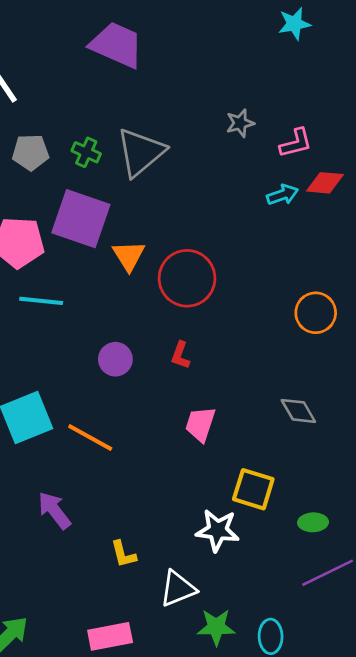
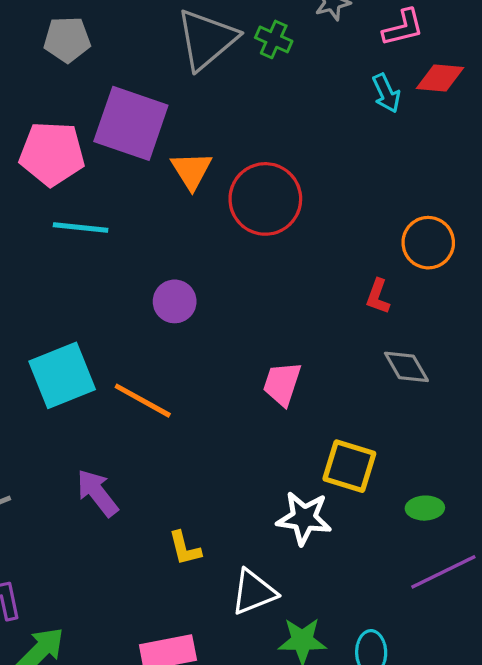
green cross: (86, 152) -> (274, 39), moved
cyan arrow: (282, 195) -> (386, 93), turned 84
red L-shape: (180, 355) -> (378, 296), moved

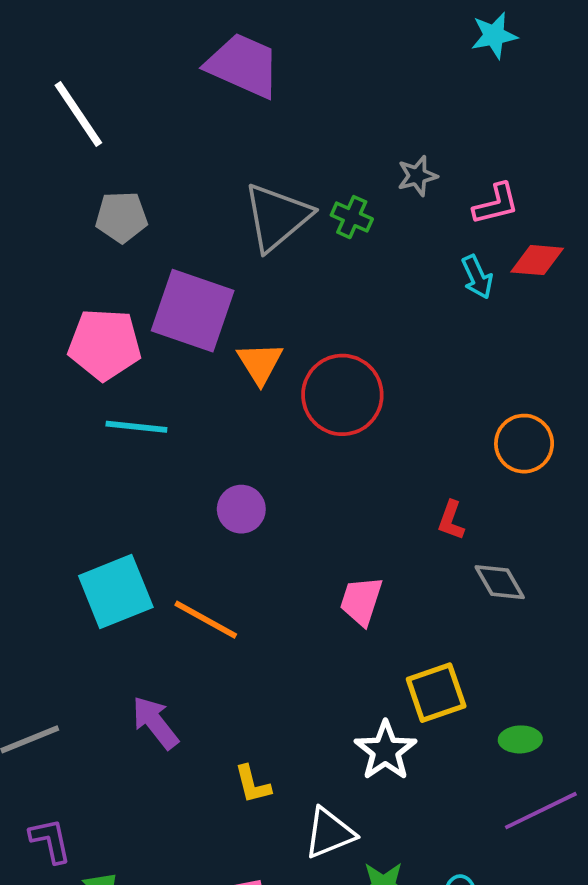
red L-shape: (378, 296) -> (451, 520), moved
yellow square: (349, 466) -> (436, 693), turned -36
white star: (304, 518) -> (385, 751), turned 30

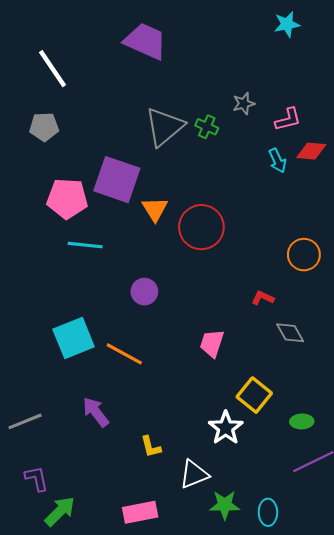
gray pentagon: (121, 217) -> (44, 127), moved
red L-shape: (451, 520) -> (263, 298), turned 95
yellow square: (436, 693) -> (254, 395), turned -32

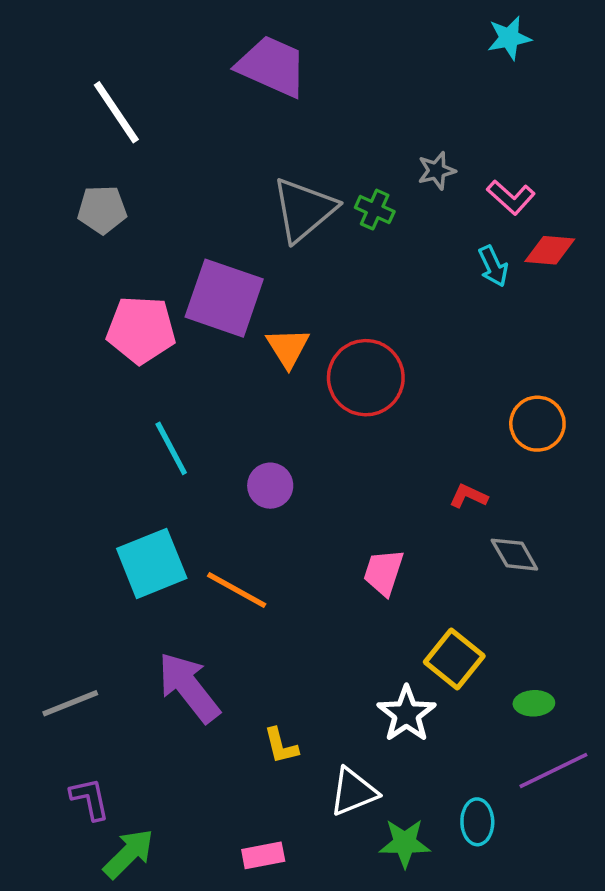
pink L-shape: (288, 119) -> (511, 197), turned 56
cyan line: (85, 245) -> (171, 448), moved, turned 56
purple arrow: (96, 412) -> (189, 687), size x1.4
pink rectangle: (140, 512) -> (263, 855), size x0.7
cyan ellipse: (268, 512) -> (477, 822), moved

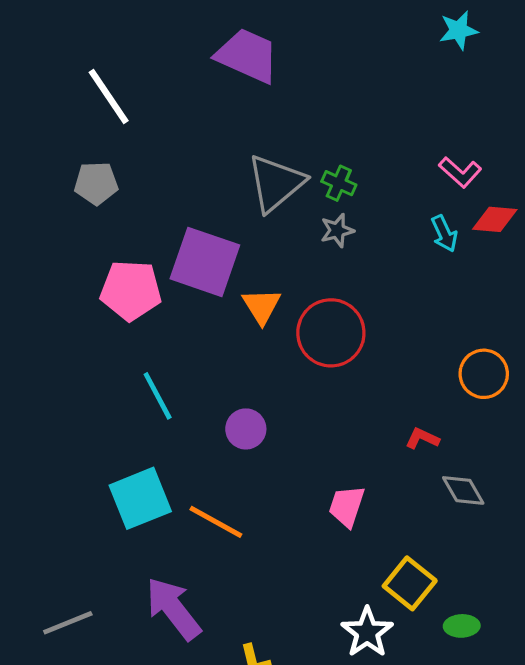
gray star: (437, 171) -> (337, 230), moved
green ellipse: (534, 703) -> (462, 626), moved

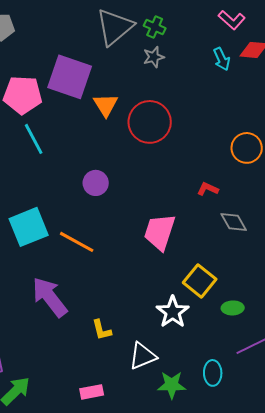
cyan line: (158, 396) -> (34, 139), moved
pink trapezoid: (347, 506) -> (160, 232), size x1.4

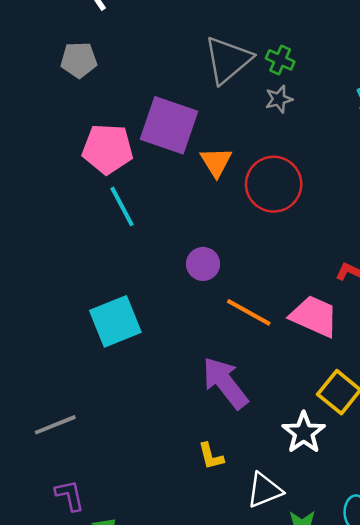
pink trapezoid: (160, 232) -> (314, 316), moved, turned 96
orange line: (77, 242) -> (249, 312), moved
purple arrow: (50, 297) -> (225, 383), moved

